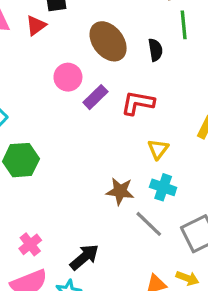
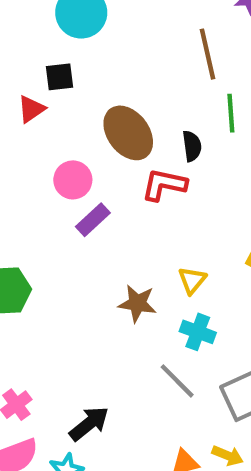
purple rectangle: (95, 97) -> (93, 220), moved
red L-shape: (138, 103) -> (164, 185), moved
brown star: (120, 191) -> (137, 303), moved

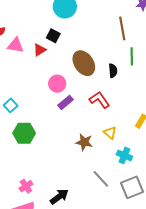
black square: (60, 77) -> (53, 36), turned 32
red L-shape: (164, 185) -> (99, 100), moved, turned 40
yellow triangle: (192, 280) -> (110, 133), turned -32
cyan cross: (198, 332) -> (124, 155), moved

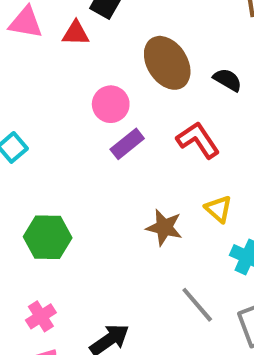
red triangle: (40, 50) -> (76, 33), turned 32
black semicircle: (113, 71) -> (228, 80), turned -56
green hexagon: (24, 133) -> (48, 237), moved

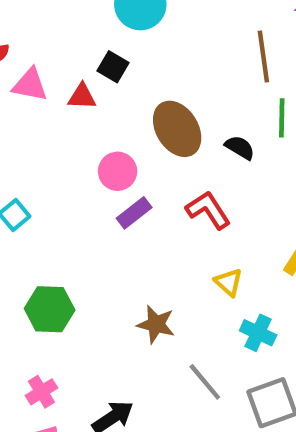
brown star: (164, 227) -> (156, 324), moved

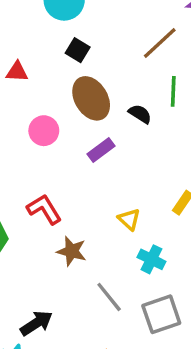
brown line: (263, 57) -> (160, 43), turned 54
black square: (113, 67) -> (78, 50), moved
red L-shape: (208, 210) -> (44, 209), moved
purple rectangle: (134, 213) -> (101, 150), moved

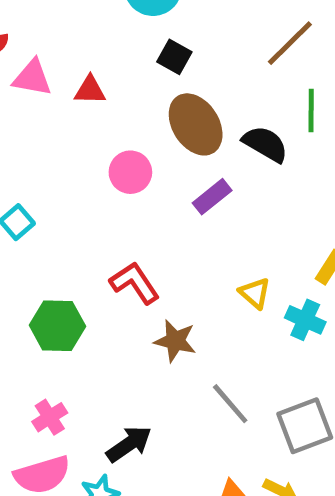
black semicircle: (140, 114) -> (265, 144), size x1.4
cyan cross: (151, 259) -> (305, 320), moved

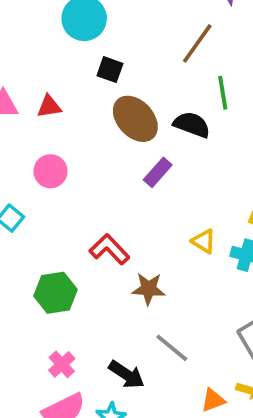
pink circle: (130, 172) -> (50, 171), moved
gray line: (230, 404) -> (172, 348), moved
black arrow: (129, 444) -> (127, 375), turned 78

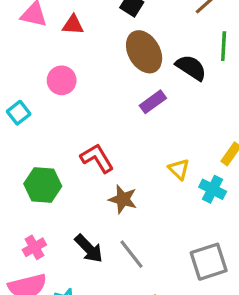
black arrow: (127, 375) -> (89, 249), moved

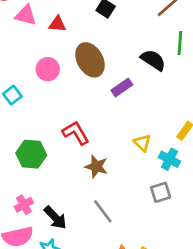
brown ellipse: (144, 52) -> (90, 60), moved
black arrow: (89, 249) -> (55, 218), moved
gray square: (209, 262) -> (161, 192), moved, size x0.7

